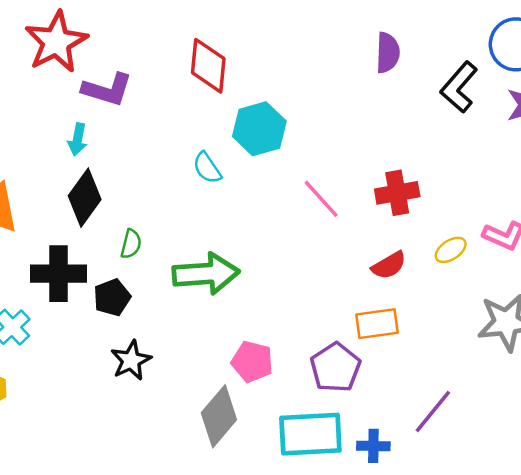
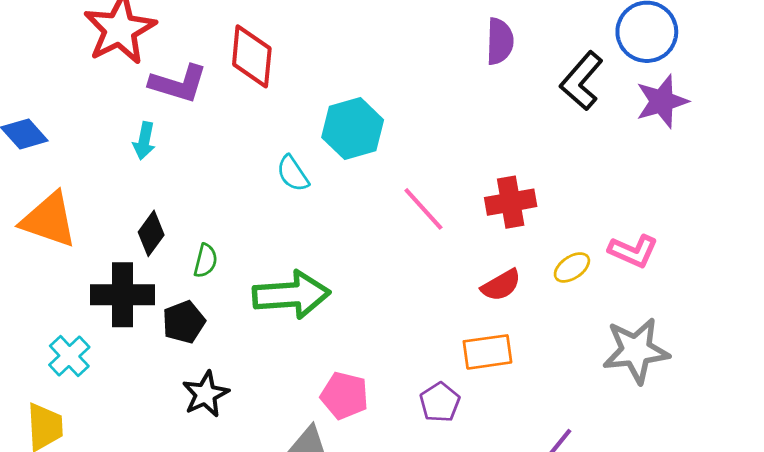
red diamond: (208, 66) -> (252, 56), moved
black diamond: (85, 198) -> (151, 233), moved, size x0.7
purple pentagon: (335, 368) -> (440, 402), size x0.7

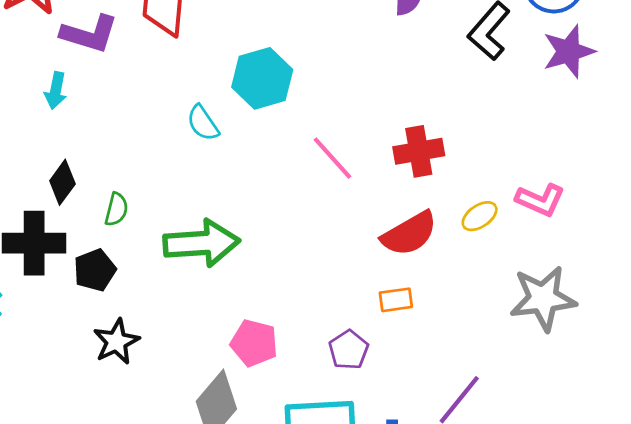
red semicircle: (501, 285) -> (409, 234), size x1.4
orange rectangle: (487, 352) -> (396, 300), size x0.7

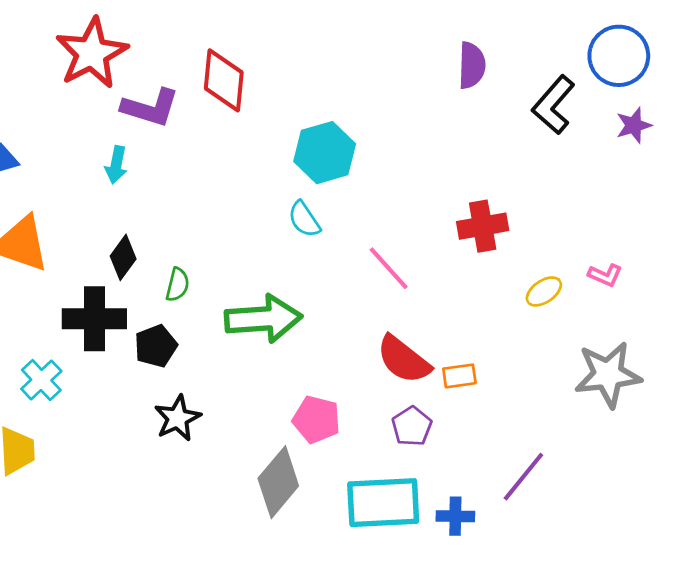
purple star: (569, 51) -> (634, 125), size x0.7
cyan semicircle: (203, 123) -> (304, 219), moved
pink line: (332, 158) -> (389, 268), moved
pink L-shape: (540, 200) -> (605, 275), size x0.7
red semicircle: (409, 234) -> (404, 360), moved, turned 68

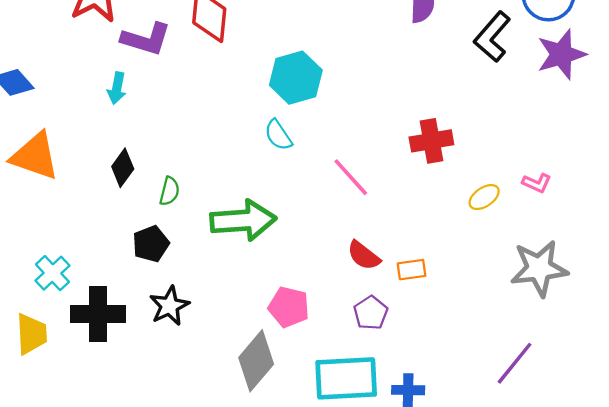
purple star: (634, 125) -> (561, 54), size x1.6
black cross: (94, 319) -> (98, 314), moved
red semicircle: (404, 360) -> (364, 256), size x0.7
purple line: (523, 477) -> (515, 363), moved

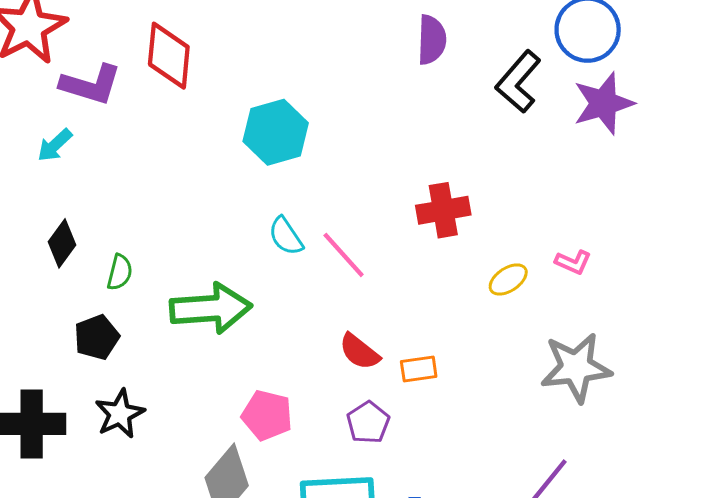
cyan arrow: (117, 88) -> (55, 145), turned 36
cyan semicircle: (278, 135) -> (286, 236), moved

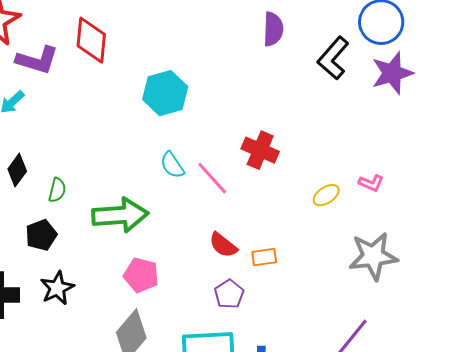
red cross: (443, 210) -> (260, 150), moved, turned 33
pink pentagon: (267, 415) -> (141, 275), moved

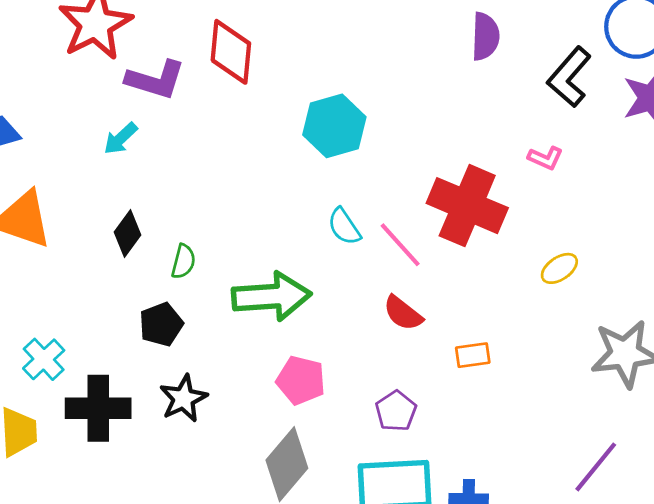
red cross: (260, 150) -> (467, 206), size x1.5
pink L-shape: (371, 183) -> (545, 158), moved
red semicircle: (223, 245) -> (403, 313), moved
purple pentagon: (229, 294) -> (396, 411), moved

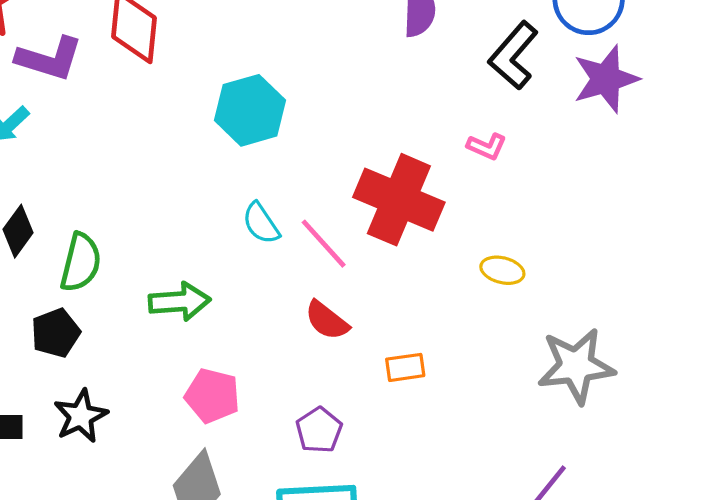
green semicircle: (183, 261) -> (81, 262), size x1.5
yellow ellipse: (559, 268) -> (502, 270), turned 48
green arrow: (271, 296) -> (179, 302), size x0.7

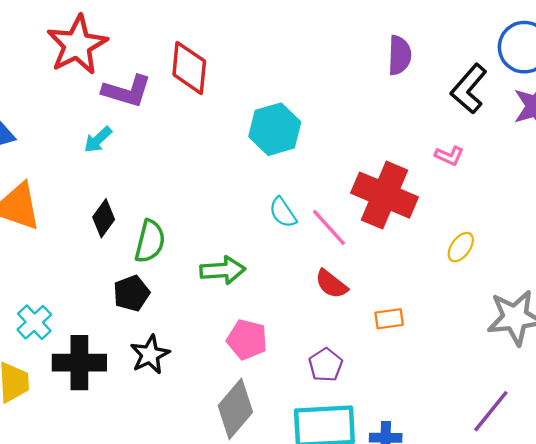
yellow ellipse: (502, 270) -> (461, 247), turned -68

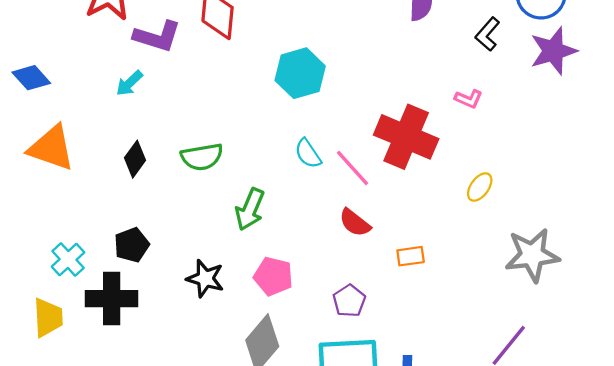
black L-shape: (469, 89) -> (488, 34), size x0.7
green semicircle: (150, 241) -> (202, 157), moved, turned 66
green arrow: (223, 270) -> (250, 209), turned 117
black pentagon: (131, 293) -> (132, 245), moved
black star: (150, 355) -> (205, 278), moved, turned -30

